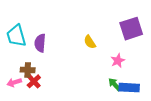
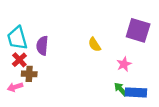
purple square: (131, 29) -> (138, 30), turned 35
red cross: (34, 81) -> (19, 60), moved

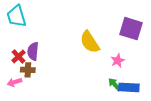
cyan trapezoid: (17, 38) -> (16, 16), moved
yellow semicircle: (95, 45) -> (90, 42), size x1.6
purple semicircle: (42, 46) -> (33, 51), moved

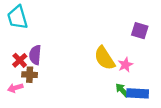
purple square: (131, 29) -> (140, 31), size x0.7
yellow semicircle: (90, 42) -> (105, 58), moved

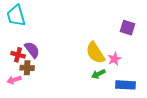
purple semicircle: (35, 55) -> (32, 50), turned 138
red cross: (20, 60) -> (18, 55), turned -32
green arrow: (122, 90) -> (98, 74), moved, turned -72

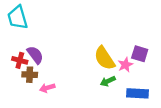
purple square: (127, 28) -> (140, 54), moved
pink arrow: (14, 80) -> (47, 88), moved

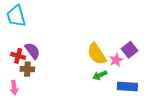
purple square: (140, 54) -> (129, 50), turned 35
pink arrow: (47, 88) -> (14, 88), moved, turned -80

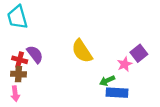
yellow semicircle: (97, 54) -> (82, 51), moved
brown cross: (27, 69) -> (18, 74), moved
blue rectangle: (127, 87) -> (117, 93), moved

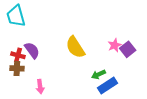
pink star: (125, 64) -> (115, 45), moved
blue rectangle: (117, 93) -> (108, 86), turned -36
pink arrow: (15, 94) -> (40, 87), moved

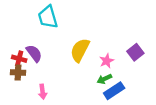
cyan trapezoid: (16, 16) -> (48, 17), moved
pink star: (115, 45) -> (107, 61), moved
yellow semicircle: (75, 47) -> (80, 50), turned 60

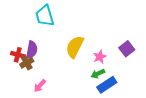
purple semicircle: (34, 53) -> (32, 50), turned 48
brown cross: (18, 73) -> (27, 63), moved, turned -32
pink arrow: (43, 92) -> (40, 86), turned 48

